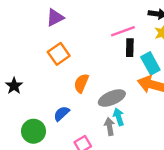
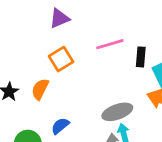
pink line: (123, 31) -> (110, 44), moved
orange semicircle: (81, 83) -> (40, 89), moved

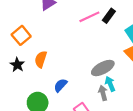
black rectangle: (141, 57) -> (109, 16), moved, turned 40
orange square: (61, 59) -> (21, 35), moved

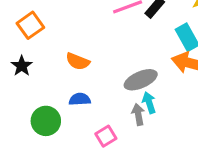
orange semicircle: (41, 59) -> (78, 61), moved, turned -91
blue semicircle: (60, 85) -> (80, 99), turned 40

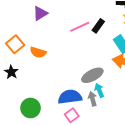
orange semicircle: (78, 61) -> (38, 52), moved
blue semicircle: (80, 99) -> (70, 97), moved, size x1.6

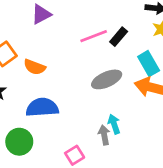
gray ellipse: (92, 75) -> (107, 79), moved
blue semicircle: (70, 97) -> (42, 107), moved

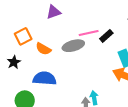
gray ellipse: (107, 79) -> (73, 46), moved

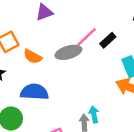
pink line: (89, 33) -> (87, 37), turned -30

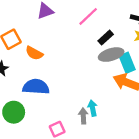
pink line: (87, 37) -> (88, 16), moved
gray ellipse: (68, 52) -> (111, 55), moved

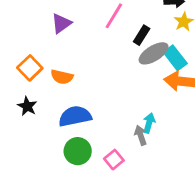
cyan arrow: (93, 108) -> (149, 123), turned 42
green circle: (14, 112) -> (78, 151), moved

